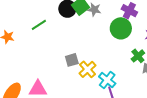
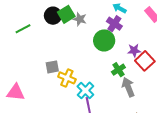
yellow cross: (87, 69) -> (67, 78), turned -30

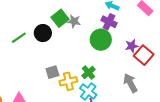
black circle: (53, 16) -> (43, 33), moved
green cross: (118, 70) -> (88, 73), moved
yellow cross: (67, 78) -> (68, 81), turned -30

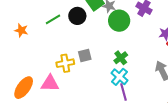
green circle: (101, 40) -> (119, 21), moved
yellow cross: (68, 81) -> (65, 63), moved

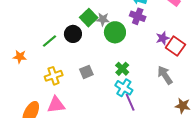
yellow cross: (65, 63) -> (54, 76), moved

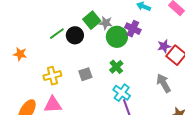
purple cross: (138, 16) -> (133, 29), moved
green line: (50, 41) -> (57, 34), moved
green cross: (122, 69) -> (116, 67), moved

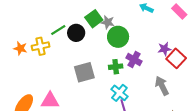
purple cross: (133, 29) -> (134, 60), moved
green cross: (116, 67) -> (116, 67), turned 32
gray square: (85, 74) -> (84, 72), size x1.5
yellow cross: (52, 76) -> (41, 46), moved

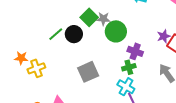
yellow cross: (41, 46) -> (36, 68), moved
green cross: (116, 67) -> (129, 67), moved

